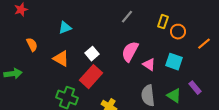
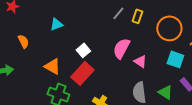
yellow rectangle: (163, 22) -> (137, 16), moved
orange circle: (178, 32) -> (169, 28), size x1.6
orange triangle: (61, 59) -> (52, 66), moved
cyan square: (174, 62) -> (175, 59), moved

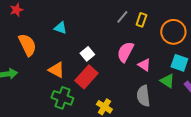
cyan triangle: (56, 24) -> (60, 28), turned 40
orange semicircle: (23, 41) -> (27, 45), size x1.6
green triangle: (165, 92) -> (167, 81), moved

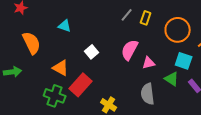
pink triangle: (144, 65) -> (149, 63), turned -48
red rectangle: (86, 77) -> (81, 85), moved
green cross: (62, 98) -> (55, 96), moved

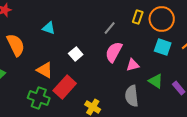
gray line: (127, 15) -> (110, 28), moved
yellow rectangle: (146, 18) -> (138, 17), moved
orange circle: (178, 30) -> (162, 19), moved
cyan square: (184, 61) -> (163, 47), moved

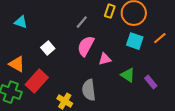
gray semicircle: (132, 96) -> (89, 90), moved

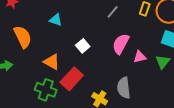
gray line: (82, 22) -> (113, 12), moved
green triangle: (128, 75) -> (163, 62), moved, turned 35

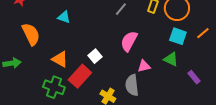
white square: (83, 46) -> (95, 56), moved
pink triangle: (140, 57) -> (144, 66), moved
green triangle: (163, 62) -> (171, 59), turned -42

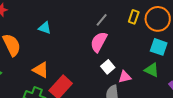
pink semicircle: (129, 41) -> (99, 42), moved
white square: (95, 56) -> (108, 67), moved

